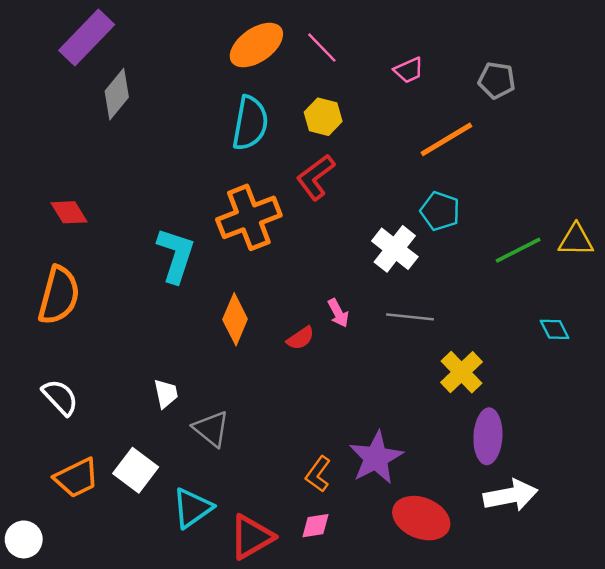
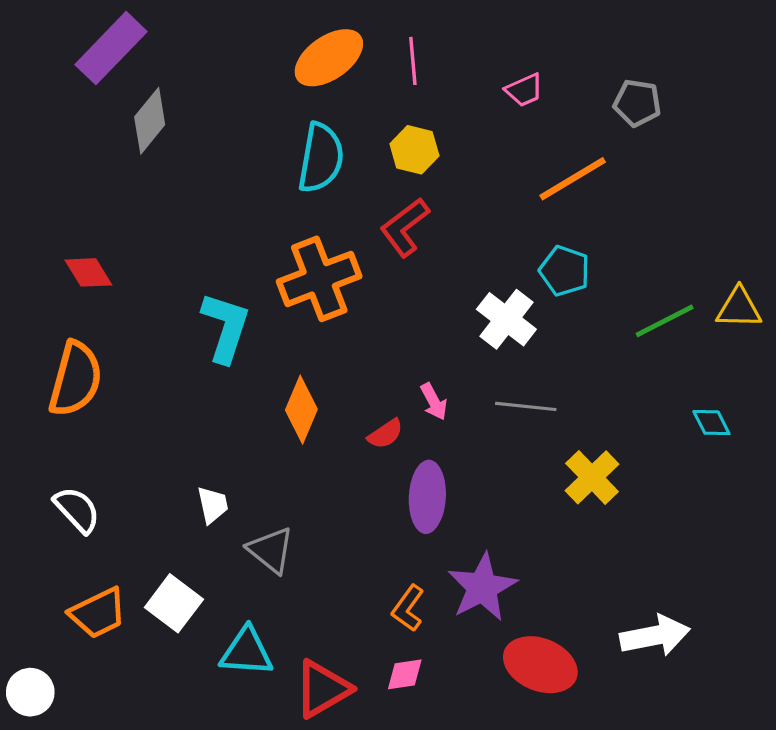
pink line: (322, 48) -> (413, 61), turned 39
purple ellipse: (488, 436) -> (427, 497), moved
cyan triangle: (192, 508) -> (247, 652), turned 39

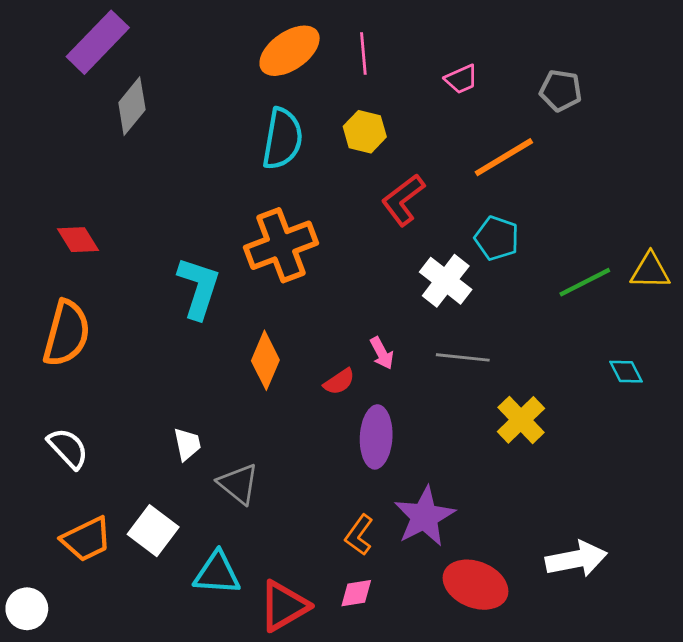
red L-shape: (405, 227) -> (403, 200), moved

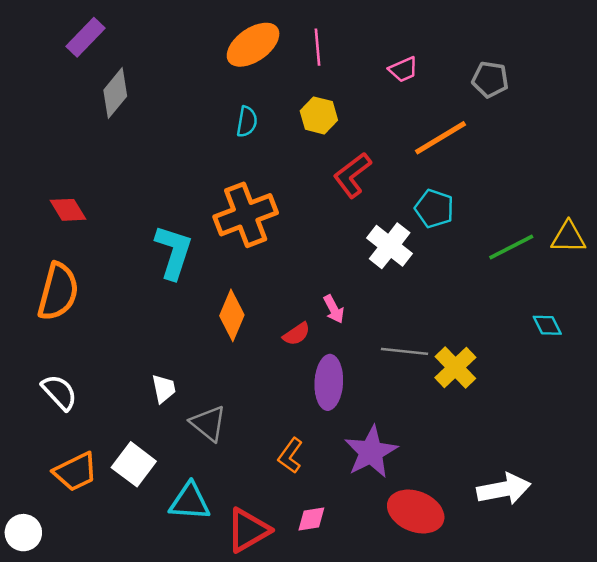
purple rectangle: (98, 42) -> (85, 37), size x0.7
cyan semicircle: (282, 139) -> (247, 122), size x0.6
gray line: (463, 357) -> (404, 351), moved
orange L-shape: (359, 535) -> (290, 456), moved

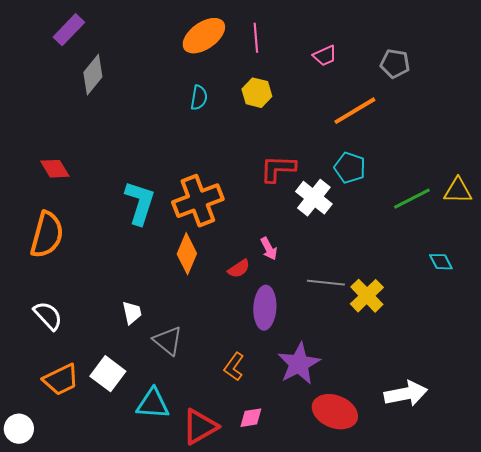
red L-shape: (352, 175) -> (278, 169), moved, turned 39
orange cross: (246, 215) -> (198, 201), moved

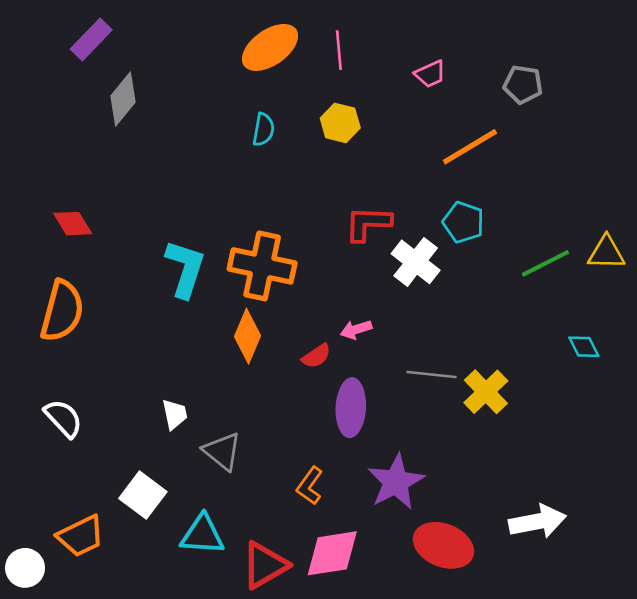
orange cross: (198, 201) -> (262, 266), turned 33
pink arrow: (269, 249) -> (356, 330), turned 100
orange trapezoid: (61, 380) -> (81, 536), moved
pink diamond: (251, 418) -> (332, 553), size x1.8

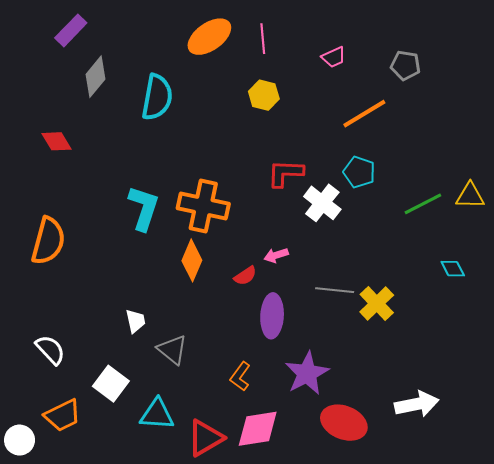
cyan semicircle: (263, 130) -> (157, 97), moved, size x1.8
red diamond: (73, 224) -> (56, 141), moved
white semicircle: (63, 418) -> (50, 350), moved

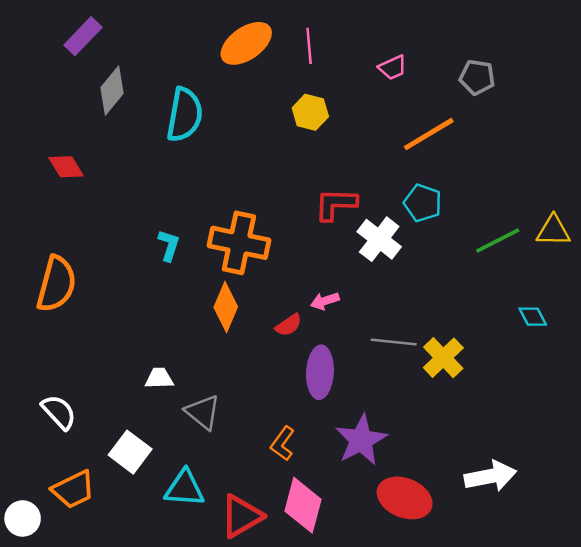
cyan L-shape: (144, 208) -> (169, 245), size x0.6
white trapezoid: (136, 321) -> (159, 378), turned -80
pink diamond: (258, 429) -> (303, 505), turned -66

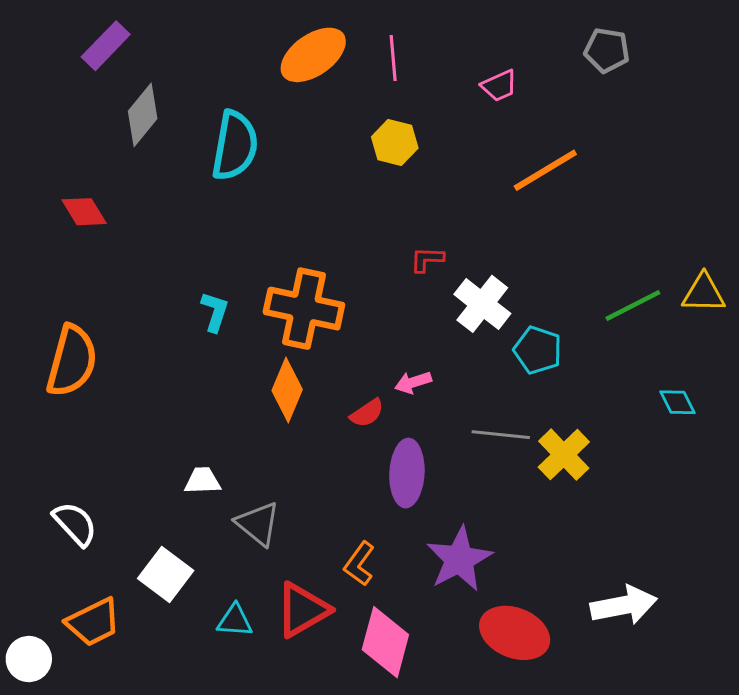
gray pentagon: (477, 77) -> (607, 50), moved
cyan pentagon: (423, 203) -> (538, 350), moved
red L-shape: (336, 204) -> (427, 259), size x0.6
cyan triangle: (185, 488) -> (235, 621), size x0.7
red triangle: (241, 516) -> (302, 610), moved

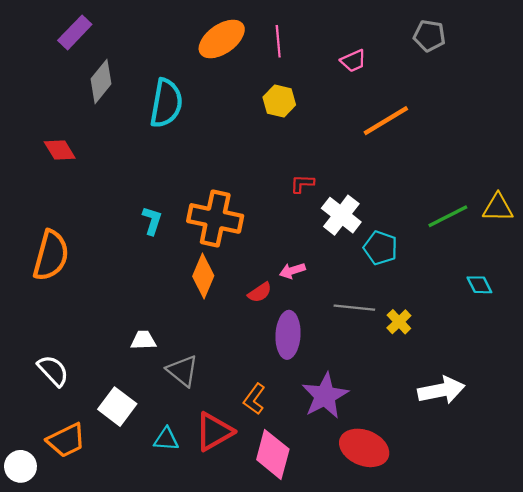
yellow cross: (564, 455) -> (399, 322), size x0.7
white arrow: (624, 605) -> (441, 390), moved

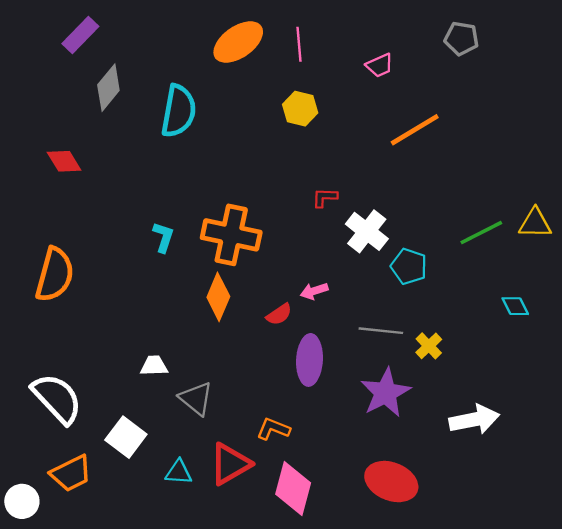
white semicircle: (53, 371) -> (57, 399), size x1.5
purple star: (325, 396) -> (385, 393), moved
orange L-shape: (254, 399) -> (273, 429), turned 76

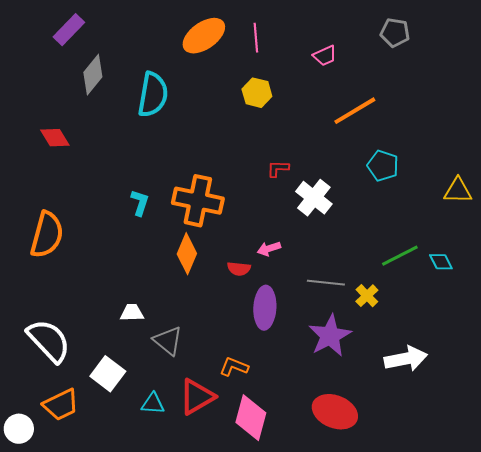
green line: (481, 233) -> (400, 256), moved
cyan pentagon: (409, 266) -> (383, 166), moved
red semicircle: (279, 314) -> (239, 269), turned 40

